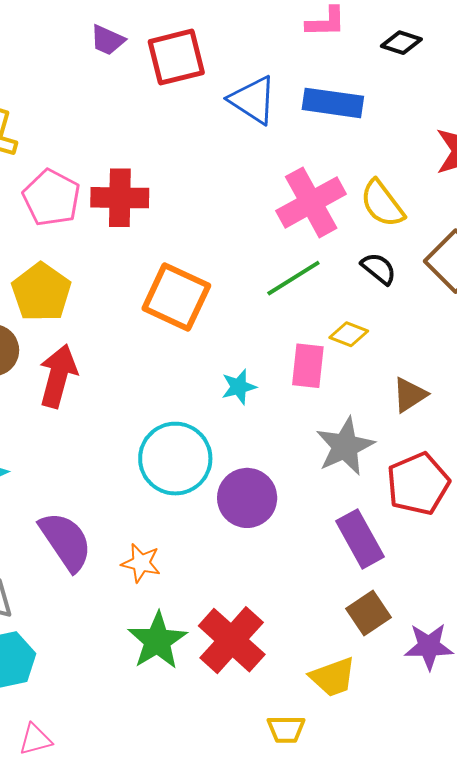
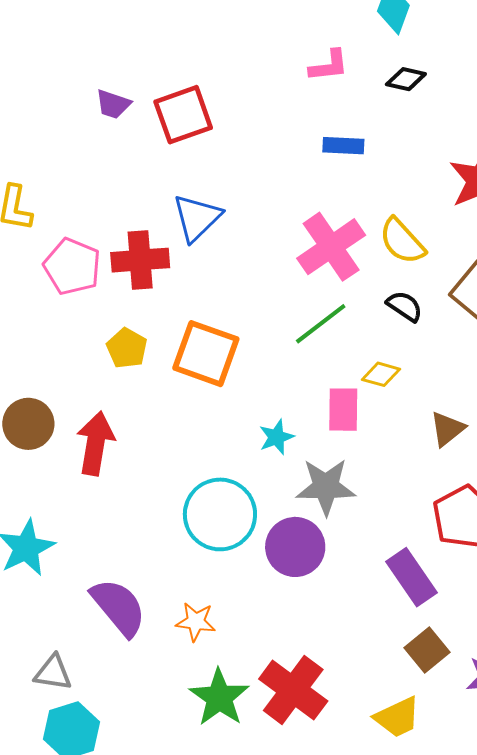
blue triangle: (253, 100) -> (197, 218), moved, turned 48
blue rectangle: (333, 103) -> (343, 146), size x0.7
yellow pentagon: (41, 292) -> (127, 348), moved, size x0.7
gray star: (345, 446) -> (326, 487), moved, turned 30

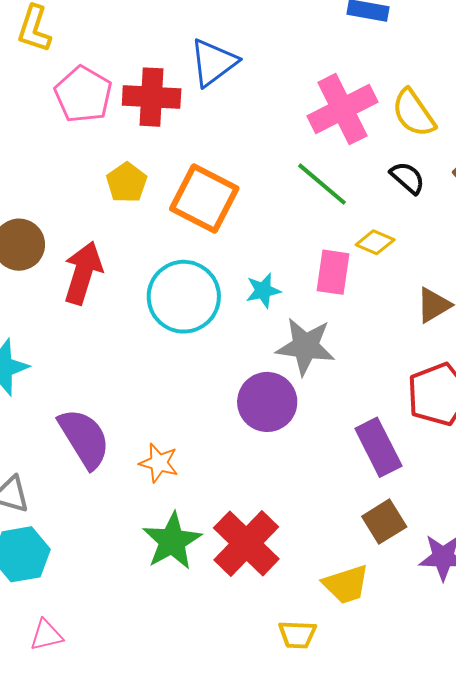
green line: (321, 324) -> (322, 184), turned 70
cyan circle: (220, 514) -> (184, 297), moved

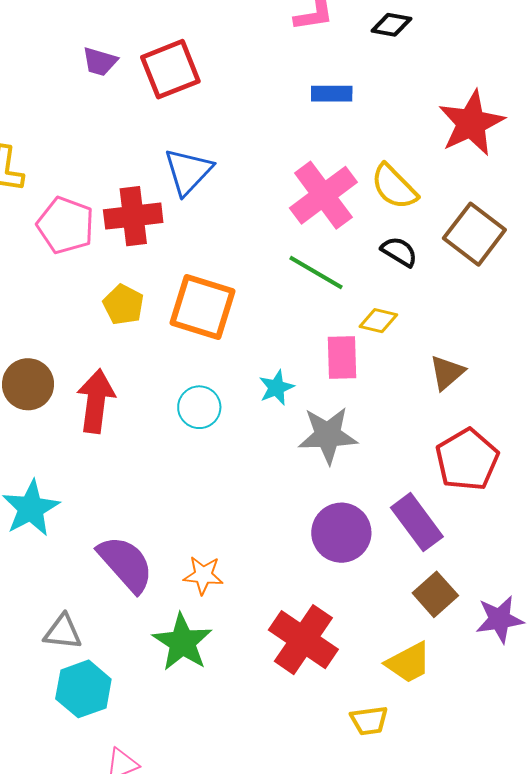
cyan circle: (184, 297) -> (199, 407), size x0.6
purple circle: (267, 402) -> (341, 533), moved
green star: (172, 541) -> (182, 642), moved

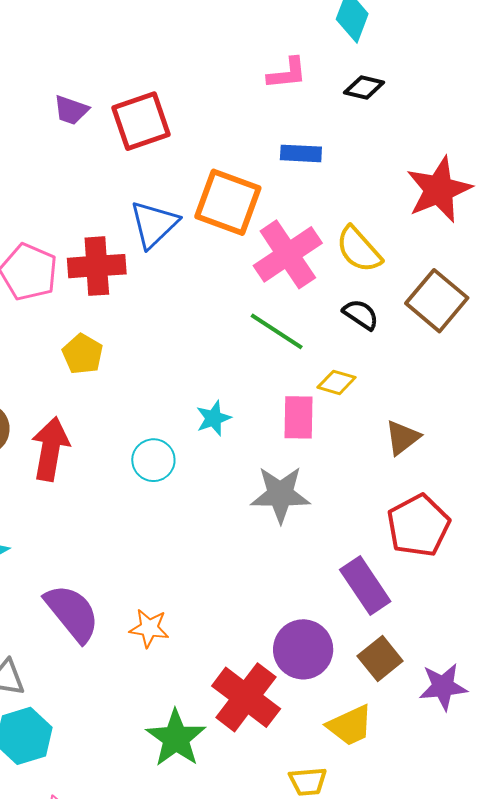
orange square: (203, 307) -> (228, 202), moved
cyan star: (276, 388) -> (213, 418), moved
purple circle: (341, 533) -> (303, 649), moved
green star: (182, 642) -> (176, 738), moved

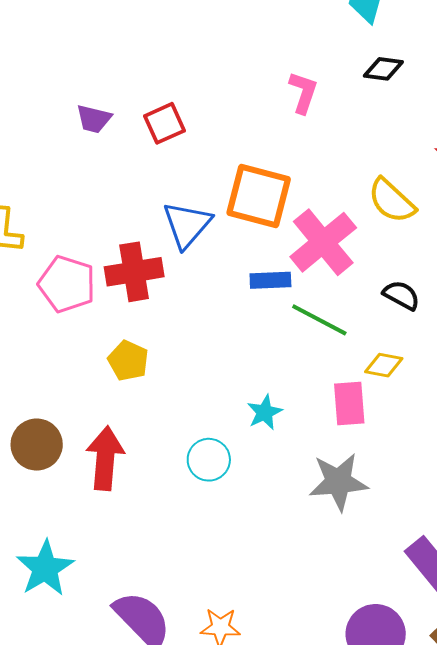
pink L-shape: (287, 73) -> (303, 92), moved, turned -60
red square: (141, 121) -> (165, 123), size x0.7
blue rectangle: (301, 153) -> (270, 280), moved
yellow semicircle: (359, 250) -> (392, 201), moved

